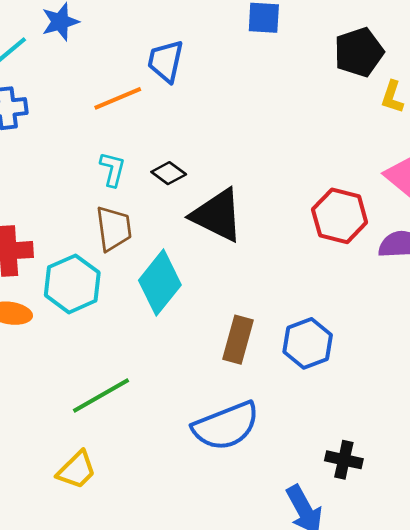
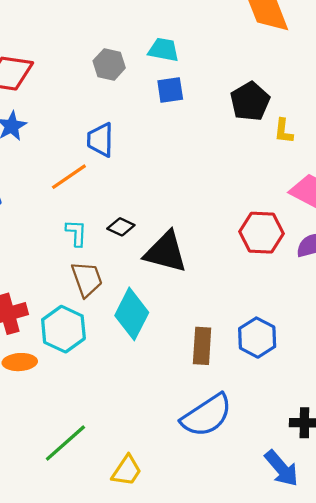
green line: (101, 396) -> (65, 443), moved
yellow trapezoid: (77, 470) -> (127, 471), moved

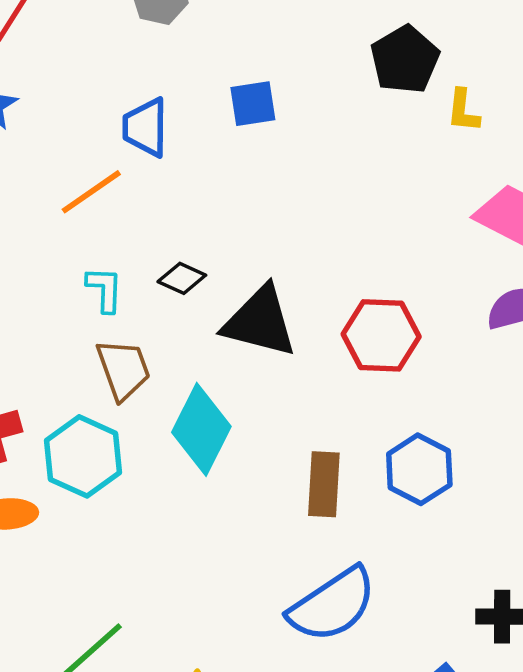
blue square: (170, 90) -> (253, 104), moved
red hexagon: (262, 233) -> (381, 335), moved

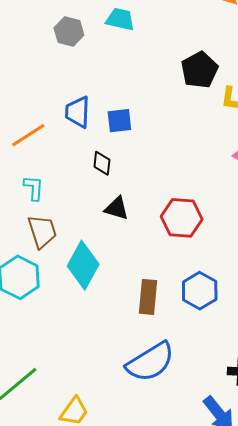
blue square: (253, 104) -> (119, 121), moved
blue trapezoid: (145, 127) -> (78, 112), moved
black diamond: (182, 278) -> (102, 163), moved, turned 70
black triangle: (260, 322) -> (117, 208), size x0.6

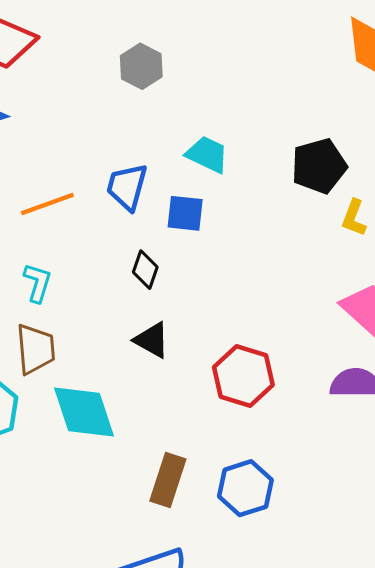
cyan trapezoid: (120, 19) -> (207, 154), moved
cyan diamond: (83, 265) -> (84, 412), turned -60

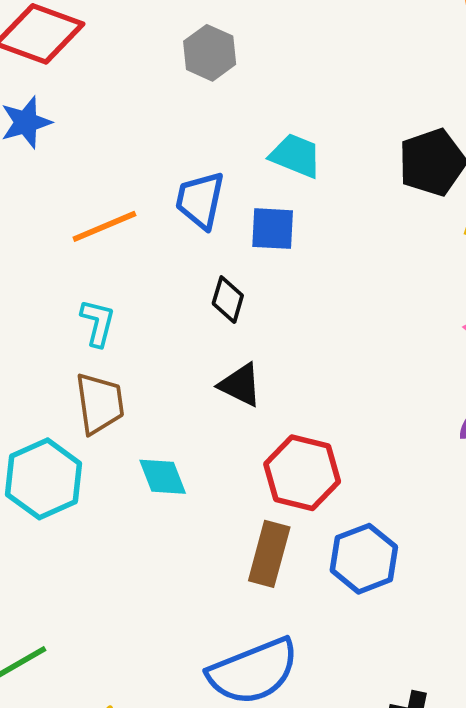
red hexagon: (243, 376) -> (302, 473), moved
cyan diamond: (84, 412) -> (163, 477), size x0.6

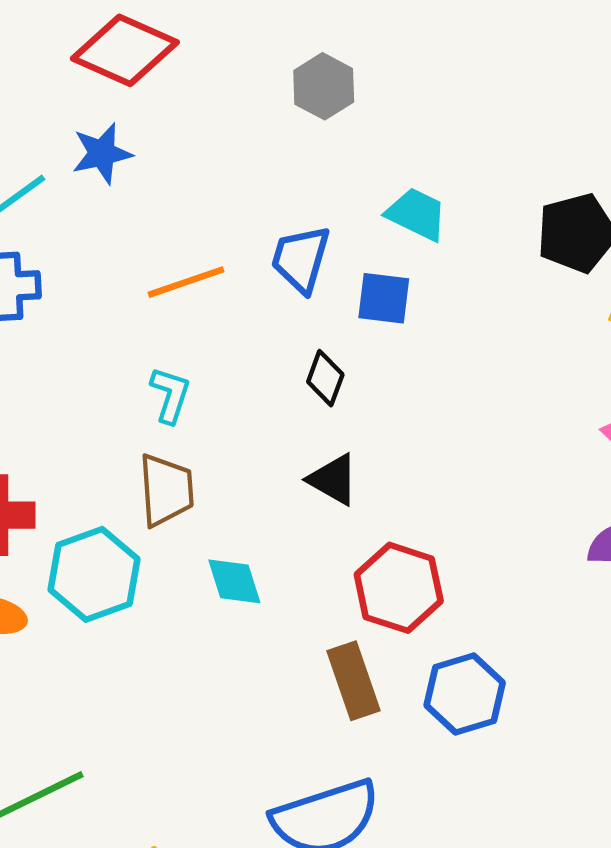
brown rectangle: (269, 554) -> (354, 681), turned -38

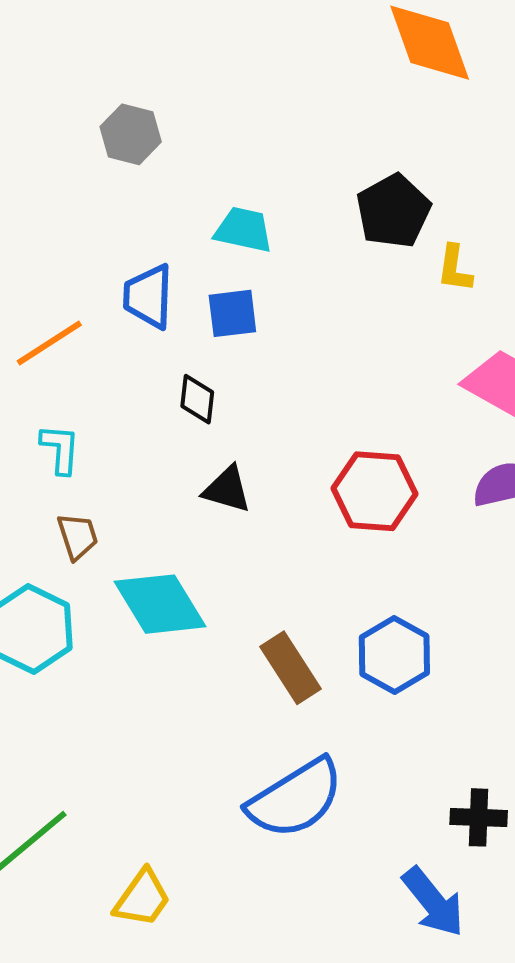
brown trapezoid: (166, 490) -> (78, 536), size x0.7
cyan diamond: (234, 581) -> (160, 604), size x1.6
red hexagon: (399, 588) -> (375, 491), moved

